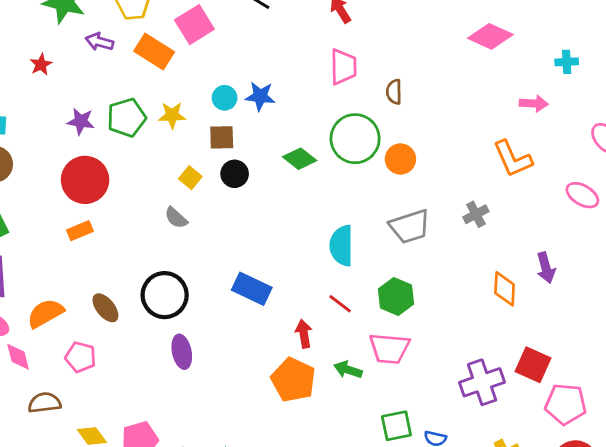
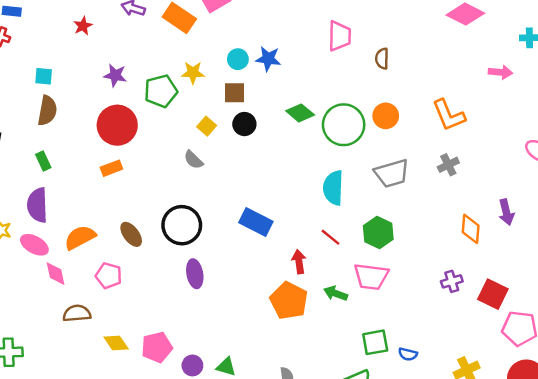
green pentagon: (127, 118) -> (161, 91), moved
green circle: (355, 139) -> (344, 125), moved
orange L-shape: (513, 159) -> (449, 115), moved
purple cross: (482, 382) -> (452, 281), moved, size x0.6

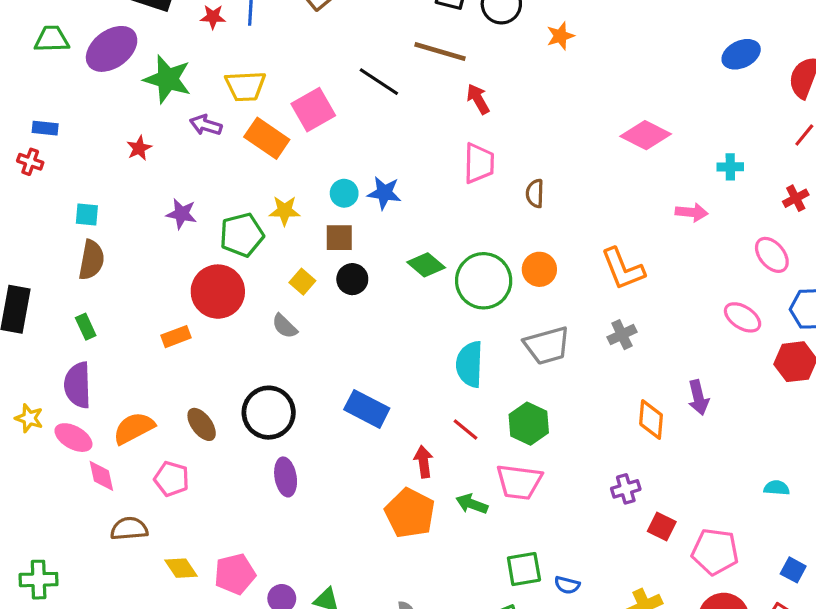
red circle: (117, 125) -> (218, 292), moved
red square: (493, 294) -> (662, 527), moved, size x0.7

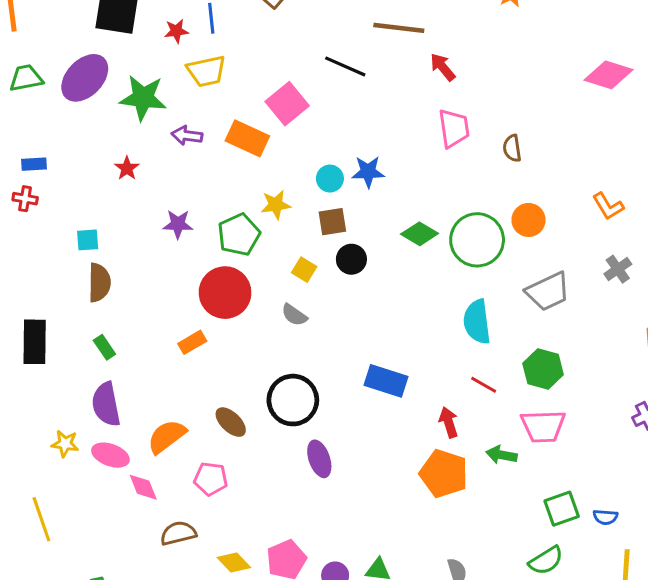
yellow trapezoid: (245, 86) -> (206, 71), moved
orange L-shape: (623, 269) -> (608, 206), size x0.7

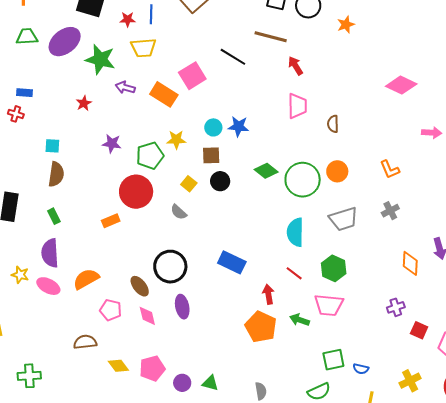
brown ellipse: (231, 422) -> (140, 286), moved
pink diamond: (143, 487) -> (147, 316), moved

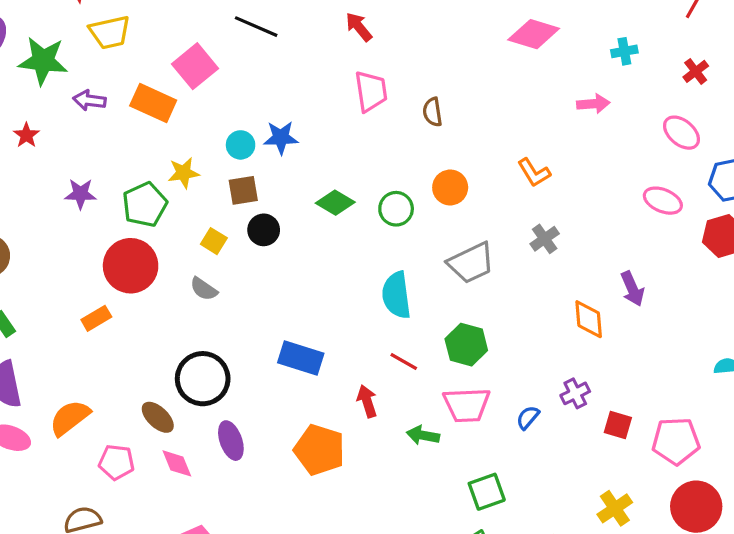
green circle: (303, 180) -> (396, 209), size x0.6
orange pentagon: (261, 327) -> (319, 450), moved
blue semicircle: (361, 369) -> (528, 417), moved, turned 126

